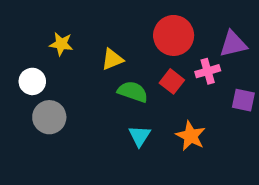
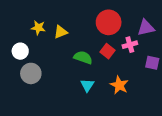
yellow triangle: (112, 59) -> (61, 32), moved

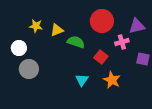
red square: (108, 51) -> (101, 57), moved
green semicircle: (83, 57) -> (76, 42), moved

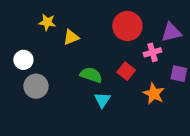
yellow star: (36, 26) -> (47, 22), moved
green semicircle: (76, 42) -> (91, 75), moved
orange star: (112, 80) -> (154, 94), moved

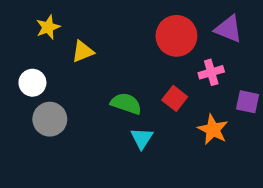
yellow star: (47, 22) -> (48, 27), moved, turned -30
purple triangle: (171, 32) -> (228, 29), moved, turned 35
yellow triangle: (71, 37) -> (83, 51), moved

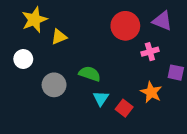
yellow star: (48, 27) -> (34, 20), size x1.5
red square: (175, 98) -> (124, 108), moved
gray circle: (50, 119) -> (54, 85), moved

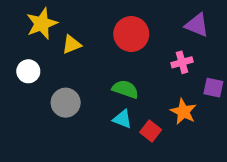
red circle: (125, 26) -> (131, 34), moved
green semicircle: (90, 74) -> (125, 89), moved
cyan triangle: (101, 98) -> (122, 119), turned -42

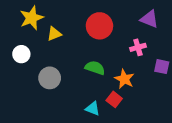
orange star: (183, 112) -> (124, 79), moved
cyan triangle: (122, 119) -> (93, 108), moved

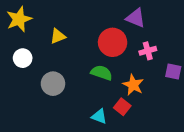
yellow star: (32, 18) -> (19, 19), moved
purple triangle: (149, 19) -> (136, 18), moved
red circle: (99, 26) -> (113, 42), moved

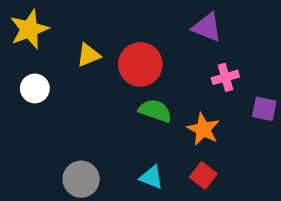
red circle: (113, 42) -> (140, 64), moved
gray circle: (53, 84) -> (81, 179), moved
red square: (122, 107) -> (203, 175), moved

